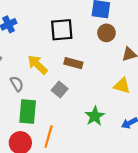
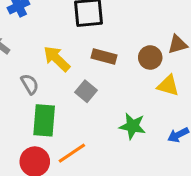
brown circle: (106, 33) -> (150, 58), moved
green star: (95, 116) -> (132, 126), turned -30
orange line: (49, 137) -> (72, 153), turned 40

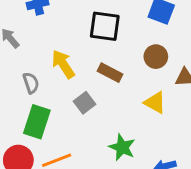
brown circle: (150, 58) -> (156, 57), moved
yellow triangle: (168, 86) -> (155, 103), moved

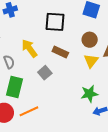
yellow triangle: (155, 103) -> (91, 61), moved, turned 42
green star: (122, 147) -> (89, 94), moved, turned -30

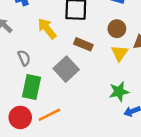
yellow arrow: (29, 48) -> (47, 28), moved
gray square: (45, 73) -> (66, 69), size x1.5

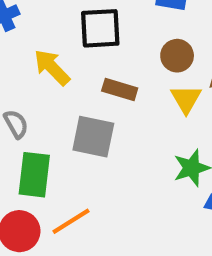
gray square: (66, 69) -> (93, 137), turned -30

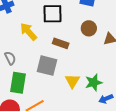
yellow triangle: (186, 99) -> (72, 81), moved

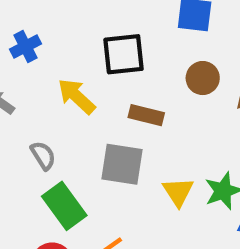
green rectangle: (18, 83) -> (64, 206), turned -40

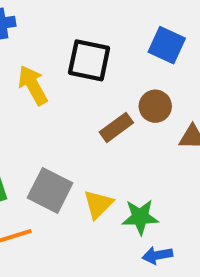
brown rectangle: (146, 115) -> (116, 127), moved, turned -68
gray square: (122, 164) -> (50, 190), moved

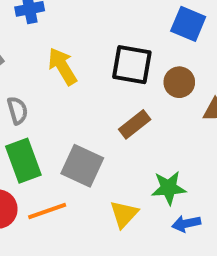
black square: (89, 60) -> (132, 65), moved
brown rectangle: (116, 127) -> (135, 124), moved
yellow triangle: (98, 204) -> (124, 214), moved

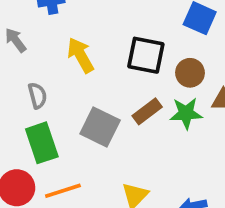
gray square: (82, 166) -> (100, 127), moved
green star: (169, 188) -> (186, 113), moved

